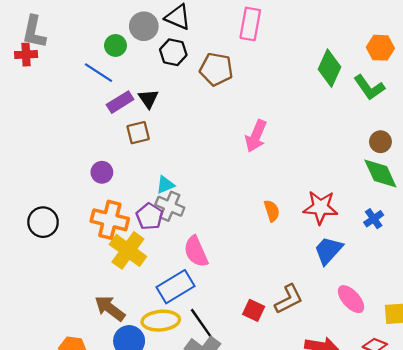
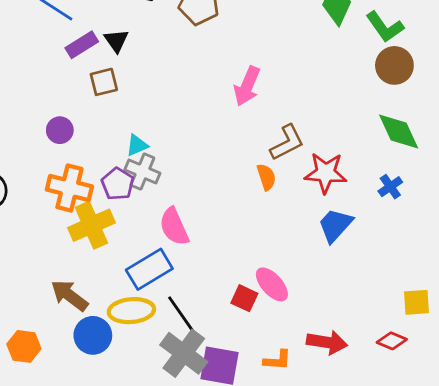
brown circle: (380, 142) -> (394, 65), moved, size x1.4
yellow cross: (128, 250) -> (91, 225), turned 30
brown L-shape: (289, 299) -> (287, 143), moved
pink ellipse: (351, 299) -> (272, 284), moved

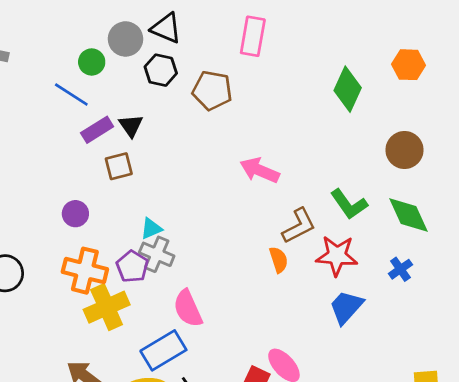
green L-shape: (385, 27) -> (349, 204), moved
pink arrow: (247, 86) -> (260, 170), turned 90

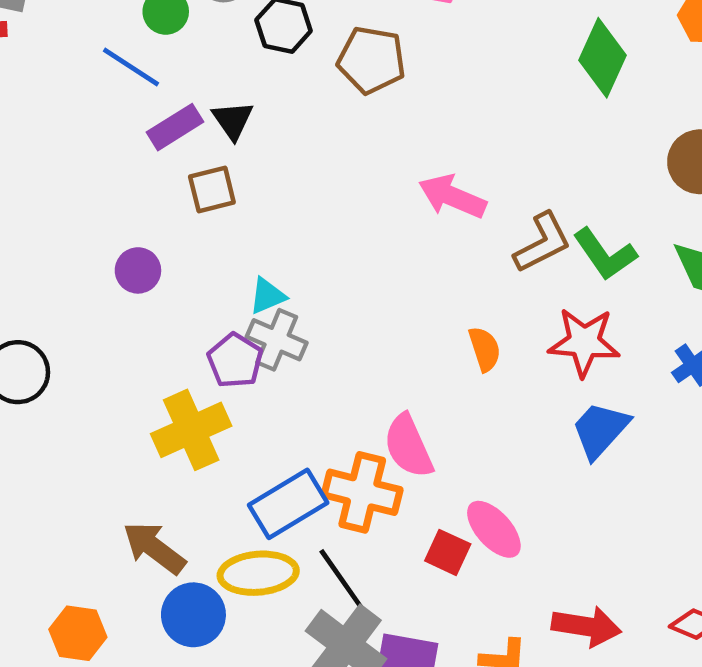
brown L-shape: (299, 226) -> (542, 243), moved
orange cross: (85, 271) -> (362, 492), moved
pink semicircle: (188, 308) -> (408, 446), moved

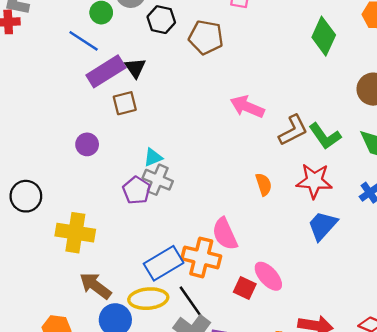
purple rectangle: (175, 127) -> (106, 71), size x1.4
yellow cross: (191, 430) -> (75, 233), moved, turned 33

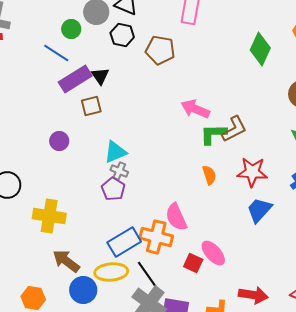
green L-shape: (325, 136) -> (213, 134), moved, turned 124
cyan triangle: (153, 157) -> (115, 152), size x1.4
gray cross: (158, 180) -> (119, 171), size x0.7
purple pentagon: (137, 190) -> (113, 189), moved

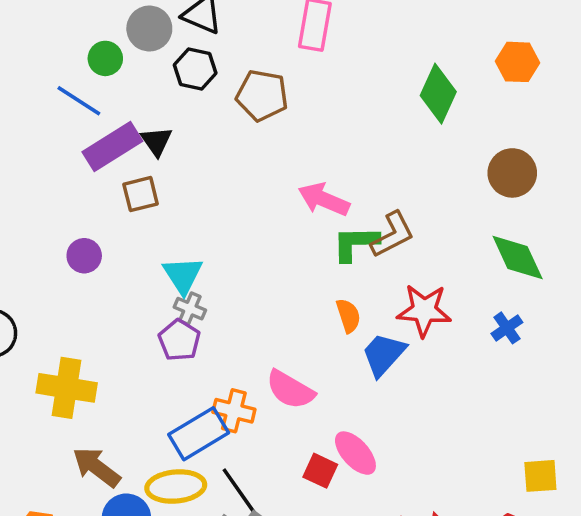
cyan triangle: (115, 152) -> (183, 275), turned -40
blue trapezoid: (259, 210) -> (384, 354), moved
pink semicircle: (176, 217) -> (290, 390), turned -36
orange cross: (156, 237) -> (234, 411), moved, size x0.7

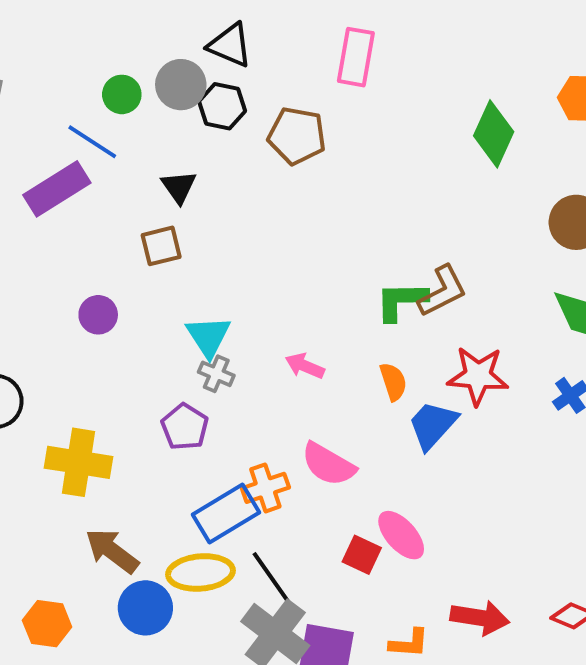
gray circle: (149, 28) -> (181, 85), moved
purple rectangle: (112, 147) -> (57, 189), moved
pink arrow: (324, 199) -> (305, 366), moved, size x0.7
purple pentagon: (179, 340) -> (185, 427), moved
orange cross: (234, 411) -> (265, 488), turned -33

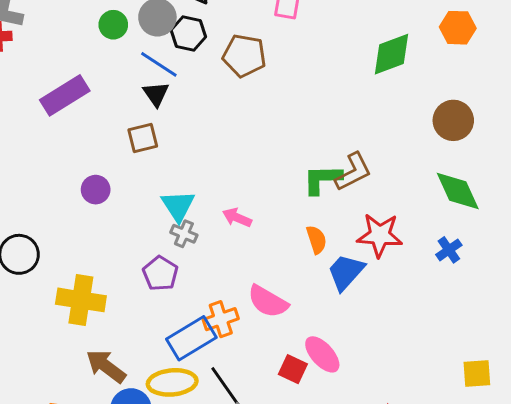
green diamond: (494, 134) -> (391, 54), turned 45
blue line: (92, 142) -> (159, 64), moved
pink arrow: (305, 366) -> (237, 218), moved

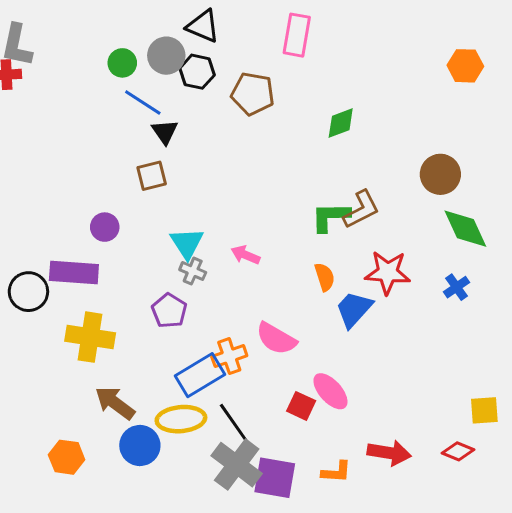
green diamond: (391, 54) -> (341, 123), moved, size x0.7
blue line: (159, 64) -> (143, 102), moved
purple rectangle: (65, 95) -> (74, 273), moved, turned 36
brown circle: (453, 120) -> (440, 174), moved

